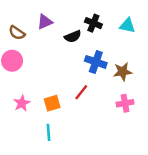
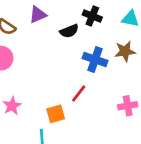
brown star: (123, 72) -> (125, 51), moved
orange square: (52, 103) -> (56, 114), moved

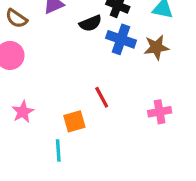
blue cross: (95, 60) -> (121, 39), moved
red line: (79, 94) -> (102, 97), turned -66

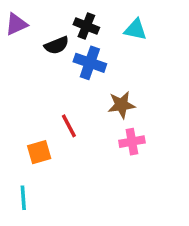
brown star: (156, 47) -> (121, 105), moved
cyan line: (58, 150) -> (23, 198), moved

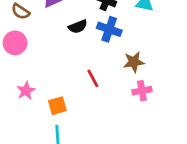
black semicircle: (57, 45) -> (78, 27), moved
orange square: (39, 152) -> (57, 106), moved

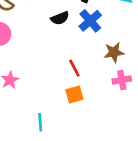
blue cross: (109, 29) -> (90, 21), turned 30
orange square: (57, 106) -> (74, 95), moved

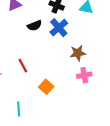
red line: (74, 68) -> (23, 66), moved
orange square: (74, 95) -> (46, 87), turned -32

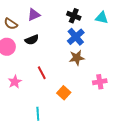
black semicircle: (34, 26) -> (32, 40), moved
brown star: (78, 53) -> (77, 58), moved

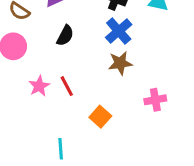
black semicircle: (32, 40) -> (65, 36), moved, turned -40
pink star: (15, 82) -> (39, 86), moved

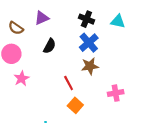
pink star: (39, 86) -> (21, 78), moved
red line: (67, 86) -> (69, 83), moved

